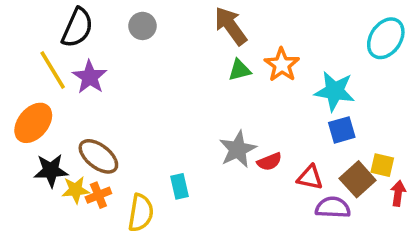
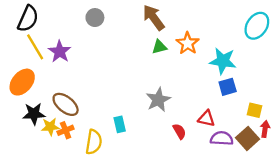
black semicircle: (77, 28) -> (28, 19), moved
red semicircle: (269, 162) -> (179, 131), moved, turned -98
brown square: (358, 179) -> (247, 138), moved

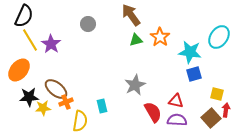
gray circle: (95, 18) -> (88, 24), moved
cyan ellipse: (257, 26) -> (219, 37), moved
orange cross: (66, 130) -> (66, 102), moved
red semicircle: (179, 131) -> (153, 112), size x1.5
purple semicircle: (222, 138) -> (177, 120), moved

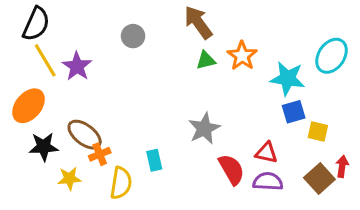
yellow square: (217, 94) -> (318, 132), moved
yellow star: (43, 108) -> (69, 178), moved

